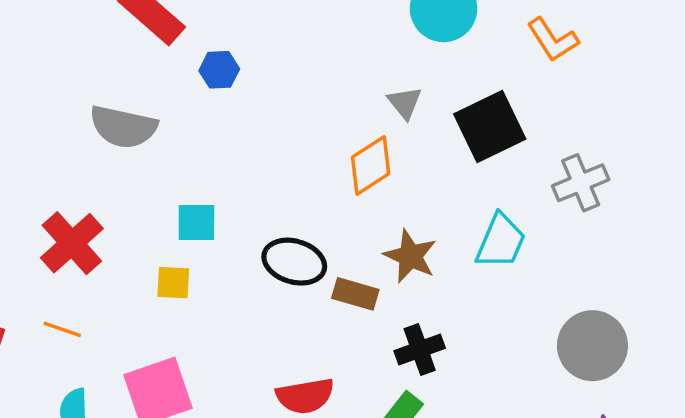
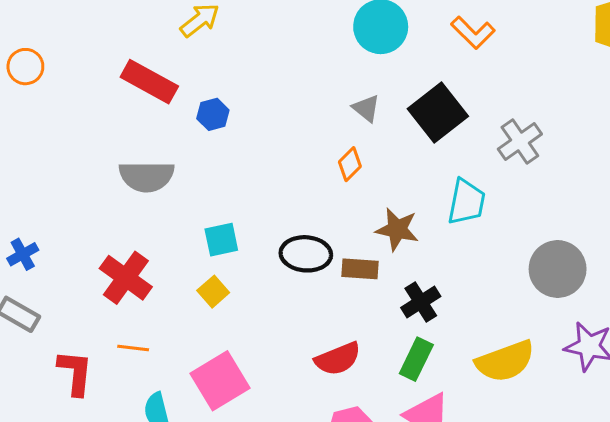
orange diamond: (371, 165) -> (350, 164), size x0.7
yellow square: (173, 283) -> (213, 292), turned -32

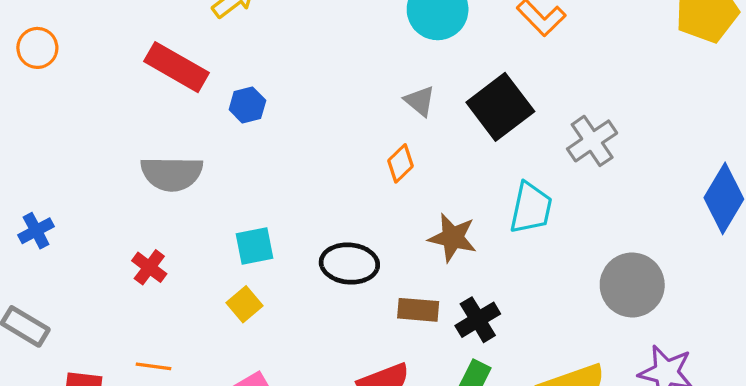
blue cross: (23, 254) -> (36, 231), moved
brown rectangle: (360, 269) -> (418, 310), moved
red cross: (126, 278) -> (149, 267), moved, size x0.6

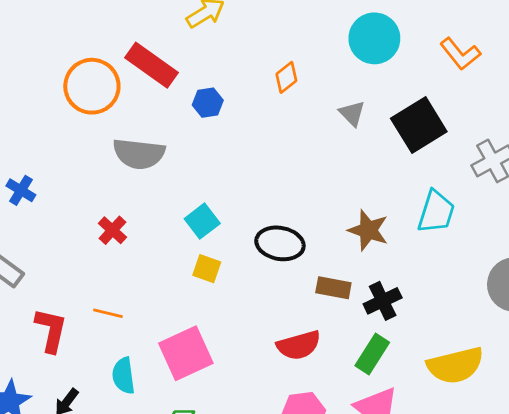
orange circle: (37, 48) -> (92, 86), moved, size x1.6
orange diamond: (400, 163) -> (286, 77), moved
blue cross: (36, 231) -> (21, 190), turned -36
cyan square: (255, 246) -> (202, 221), turned -32
yellow square: (245, 304) -> (207, 269), moved, turned -36

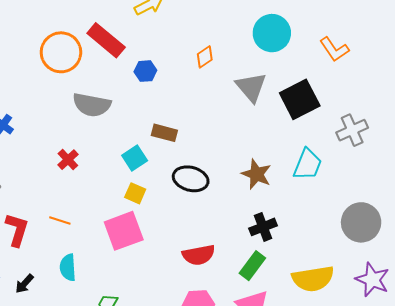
gray triangle: (352, 113) -> (251, 87), size x1.6
brown rectangle: (333, 288) -> (164, 133), moved
pink square: (186, 353) -> (124, 231), moved

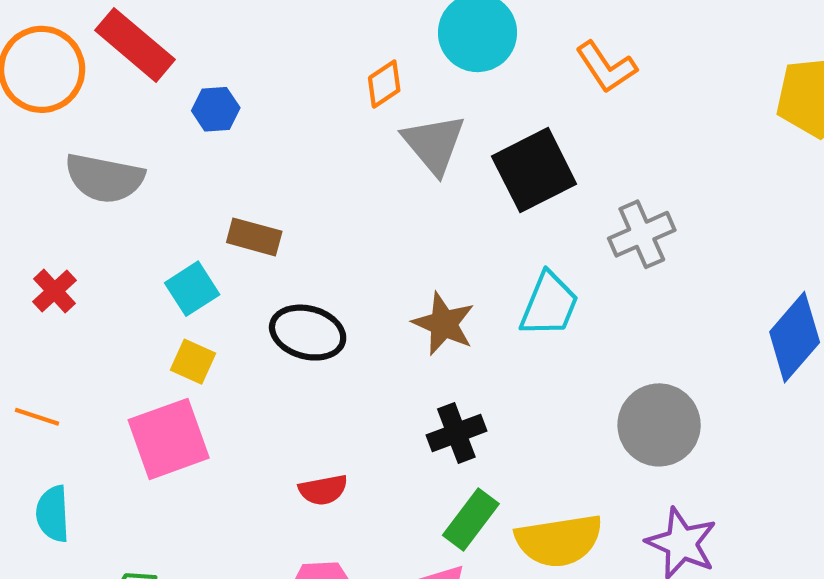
orange diamond: (205, 57) -> (384, 84), moved
red semicircle: (199, 255) -> (323, 490), size x0.7
green rectangle: (252, 266) -> (471, 519), moved

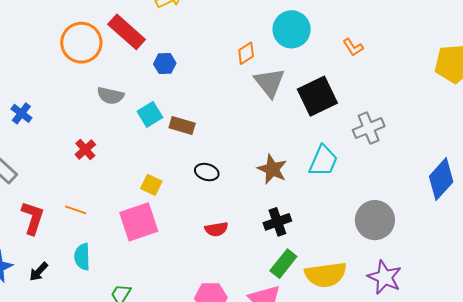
orange L-shape: (606, 67) -> (353, 47), size x0.7
gray semicircle: (104, 178) -> (111, 96), size x0.7
cyan square: (192, 289) -> (150, 114), moved
black ellipse: (308, 333) -> (207, 172), size x0.7
red semicircle: (323, 490) -> (216, 229), moved

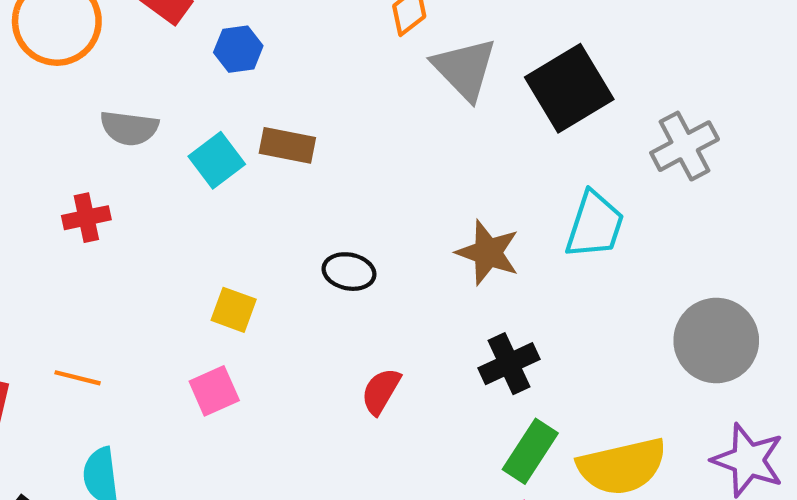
brown rectangle: (182, 125) -> (287, 145), moved
red cross: (85, 149) -> (86, 218), moved, turned 35
pink square: (139, 222) -> (214, 391), size x0.6
red semicircle: (216, 229) -> (381, 391), turned 135

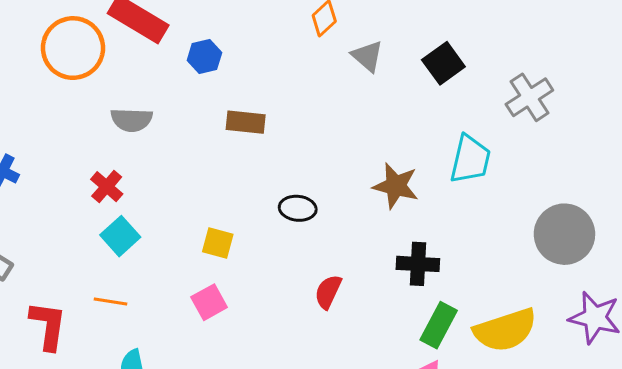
gray triangle: (465, 69) -> (367, 56), size x0.7
black square: (569, 88) -> (443, 63), size x0.7
cyan square: (217, 160) -> (120, 236), moved
red cross: (86, 218) -> (107, 187), turned -32
black cross: (509, 364) -> (418, 264), turned 33

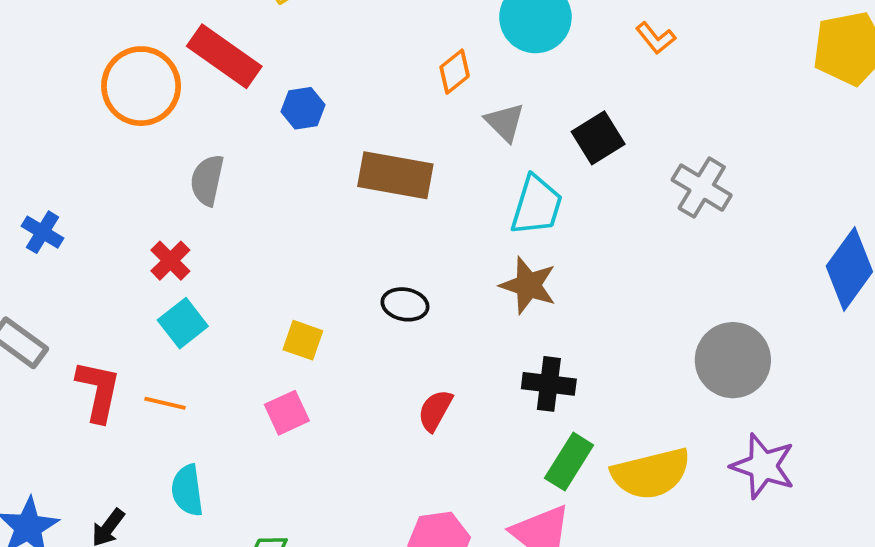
gray cross: (529, 97) -> (702, 188), turned -30
gray semicircle: (132, 120) -> (207, 180), turned 96
brown rectangle: (246, 122) -> (395, 175), moved, size x1.5
cyan trapezoid: (470, 159) -> (537, 205), moved
red L-shape: (48, 325) -> (98, 391), moved

